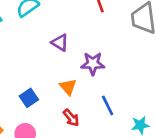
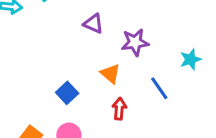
red arrow: (71, 118) -> (119, 109), turned -126
cyan star: (140, 125) -> (190, 59), moved

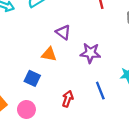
orange triangle: (110, 74) -> (49, 54), moved, turned -42
blue square: (67, 93) -> (32, 78), turned -35

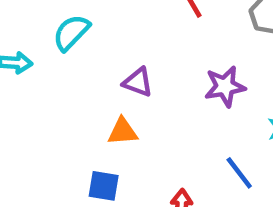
purple star: (90, 53) -> (225, 86), moved

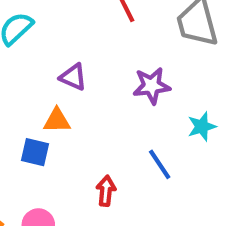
blue square: (104, 186) -> (35, 152), moved

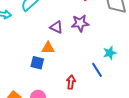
purple star: (152, 86) -> (80, 23), moved
cyan star: (202, 127) -> (110, 53), moved

